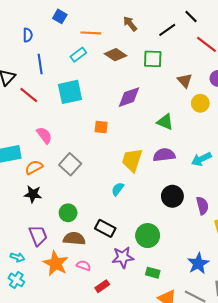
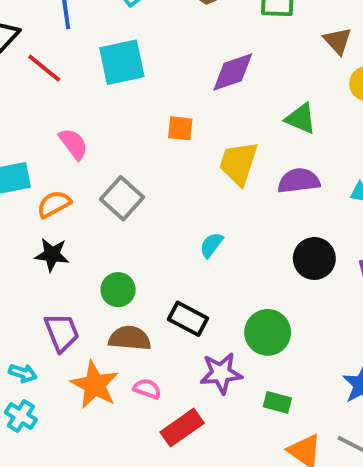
yellow trapezoid: (132, 160) -> (239, 163), moved
red rectangle: (102, 286) -> (182, 428), size x1.5

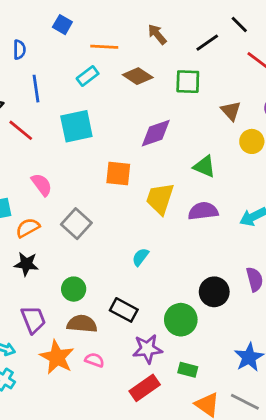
orange square: (180, 128) -> (118, 173), size x1.4
black circle: (314, 259) -> (214, 292), moved
red rectangle: (182, 428) -> (145, 388), moved

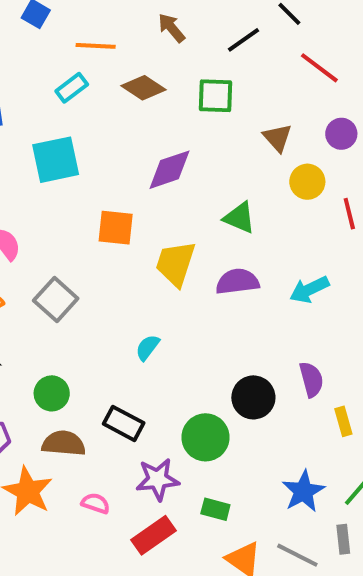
pink semicircle: (94, 360) -> (96, 503), moved

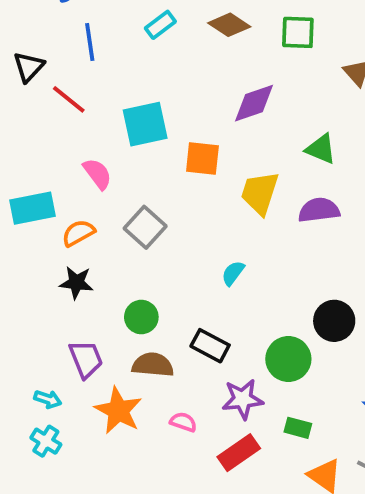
cyan square: (56, 160) -> (145, 124), moved

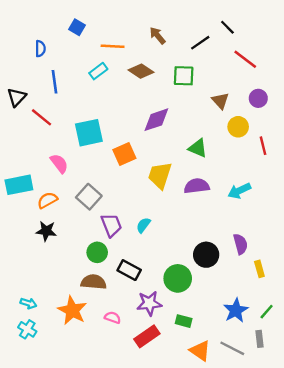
orange square: (202, 158) -> (124, 154), turned -30
green circle: (141, 317) -> (97, 252), moved
purple trapezoid: (86, 359) -> (111, 225), moved

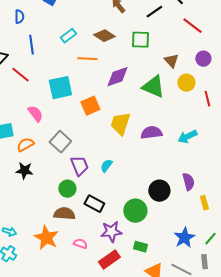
orange line: (113, 46) -> (87, 59), moved
green triangle: (198, 148) -> (153, 87), moved, size x1.4

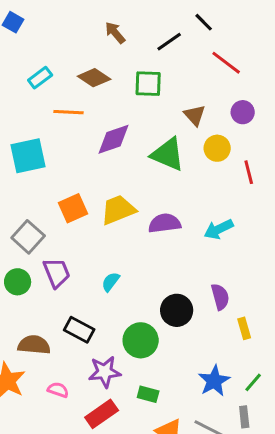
orange square: (90, 106) -> (73, 208), moved
yellow trapezoid: (120, 124) -> (118, 210), turned 50
cyan semicircle: (106, 166) -> (111, 282), moved
green circle: (67, 189) -> (18, 282), moved

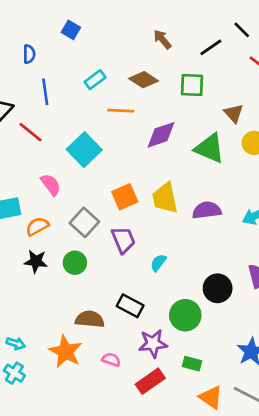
cyan square: (28, 156) -> (84, 150), turned -32
yellow trapezoid: (118, 210) -> (165, 198), turned -80
purple trapezoid: (57, 273) -> (123, 240), moved

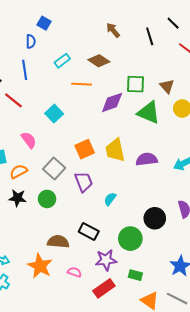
black line: (211, 47) -> (150, 36), turned -72
blue semicircle: (29, 54) -> (31, 41), moved
green square: (192, 85) -> (135, 84), moved
cyan square: (84, 150) -> (54, 114), size x0.7

